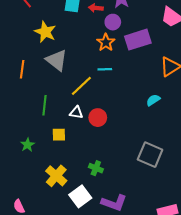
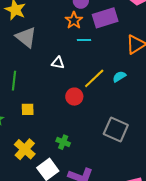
cyan line: (105, 69) -> (84, 40), moved
yellow line: (81, 86) -> (94, 78), moved
white triangle: (76, 113) -> (58, 63), moved
red circle: (98, 118) -> (74, 97), moved

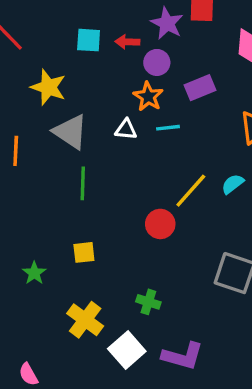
purple rectangle: (105, 18) -> (200, 88), size x0.7
white triangle: (58, 63) -> (126, 129), moved
green line: (14, 81) -> (83, 183), moved

